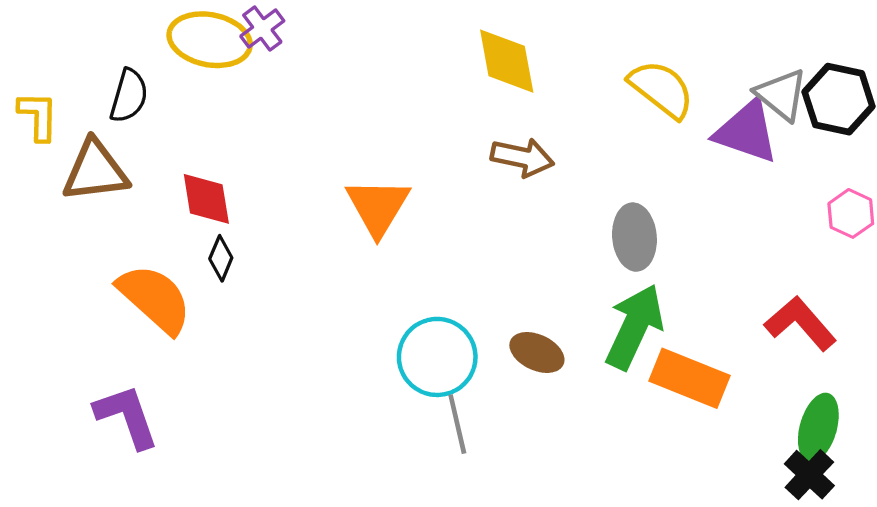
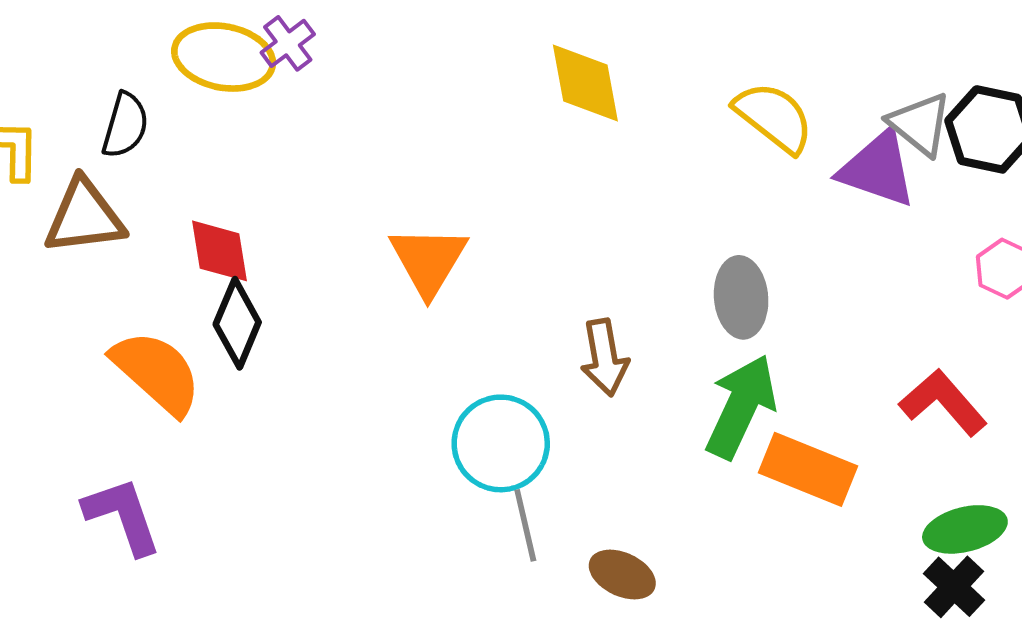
brown arrow: (522, 157) -> (605, 357), moved, turned 68
black diamond: (221, 258) -> (237, 323), size x1.6
brown ellipse: (537, 352) -> (622, 575), moved
green ellipse: (818, 428) -> (965, 529), turned 60

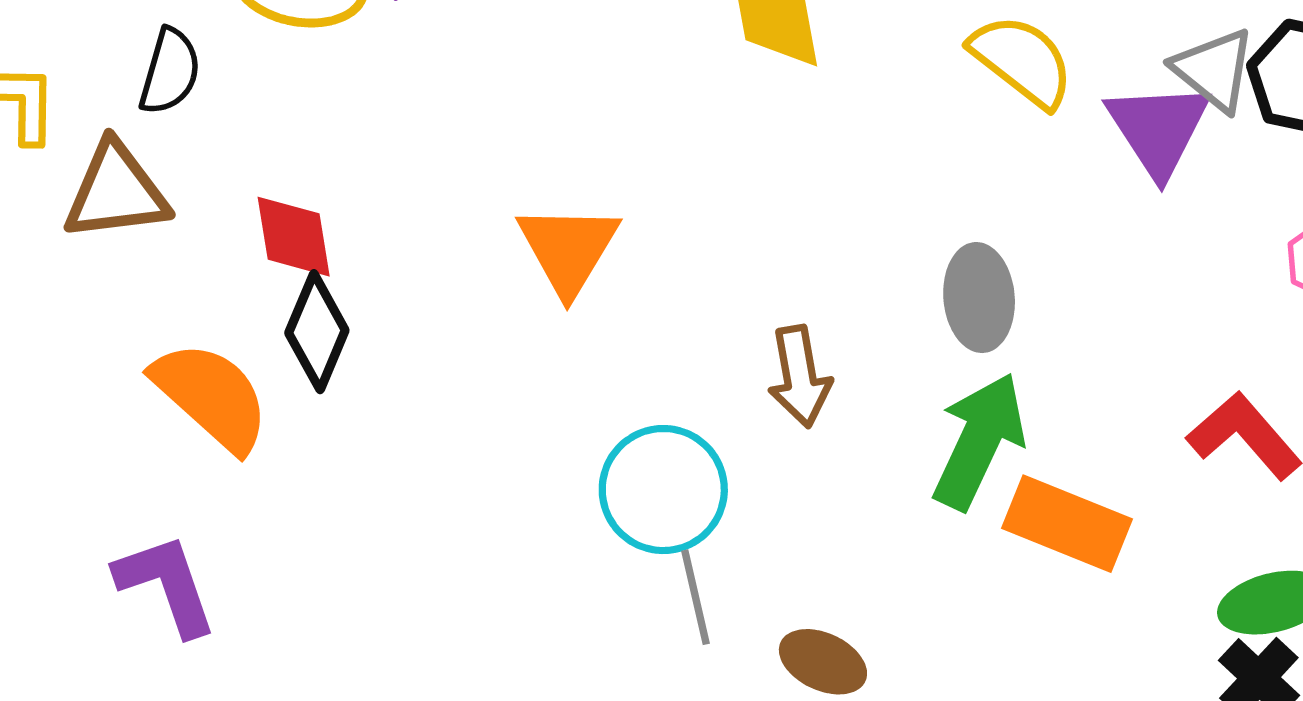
purple triangle: (878, 169) -> (1158, 129), turned 38

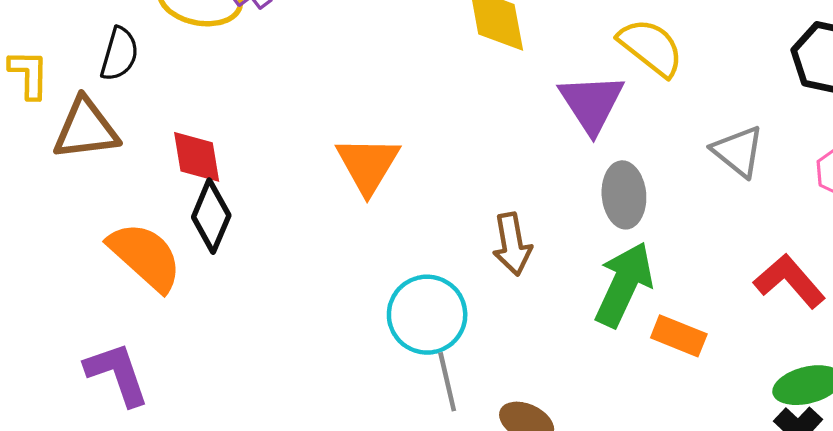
gray triangle: (1214, 70) -> (738, 151), moved
purple triangle: (1158, 129) -> (591, 103), moved
orange rectangle: (1067, 524) -> (679, 336), size x0.7

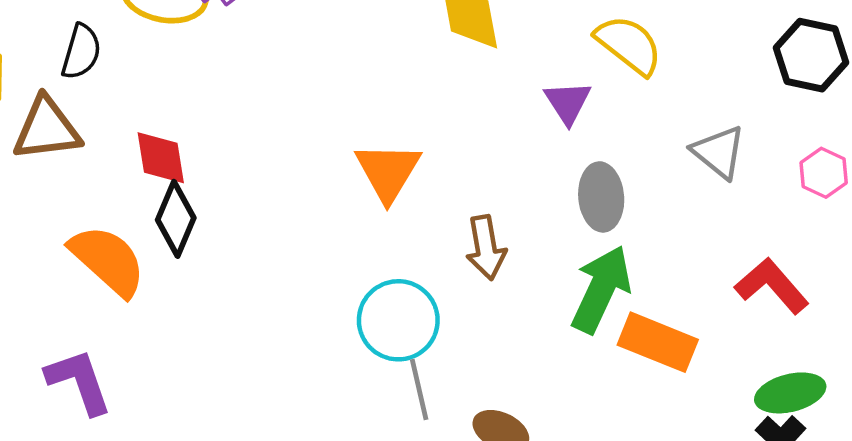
purple triangle: (591, 103) -> (568, 102), size x0.7
orange triangle: (368, 165) -> (388, 172), moved
orange rectangle: (679, 336) -> (658, 342), size x1.4

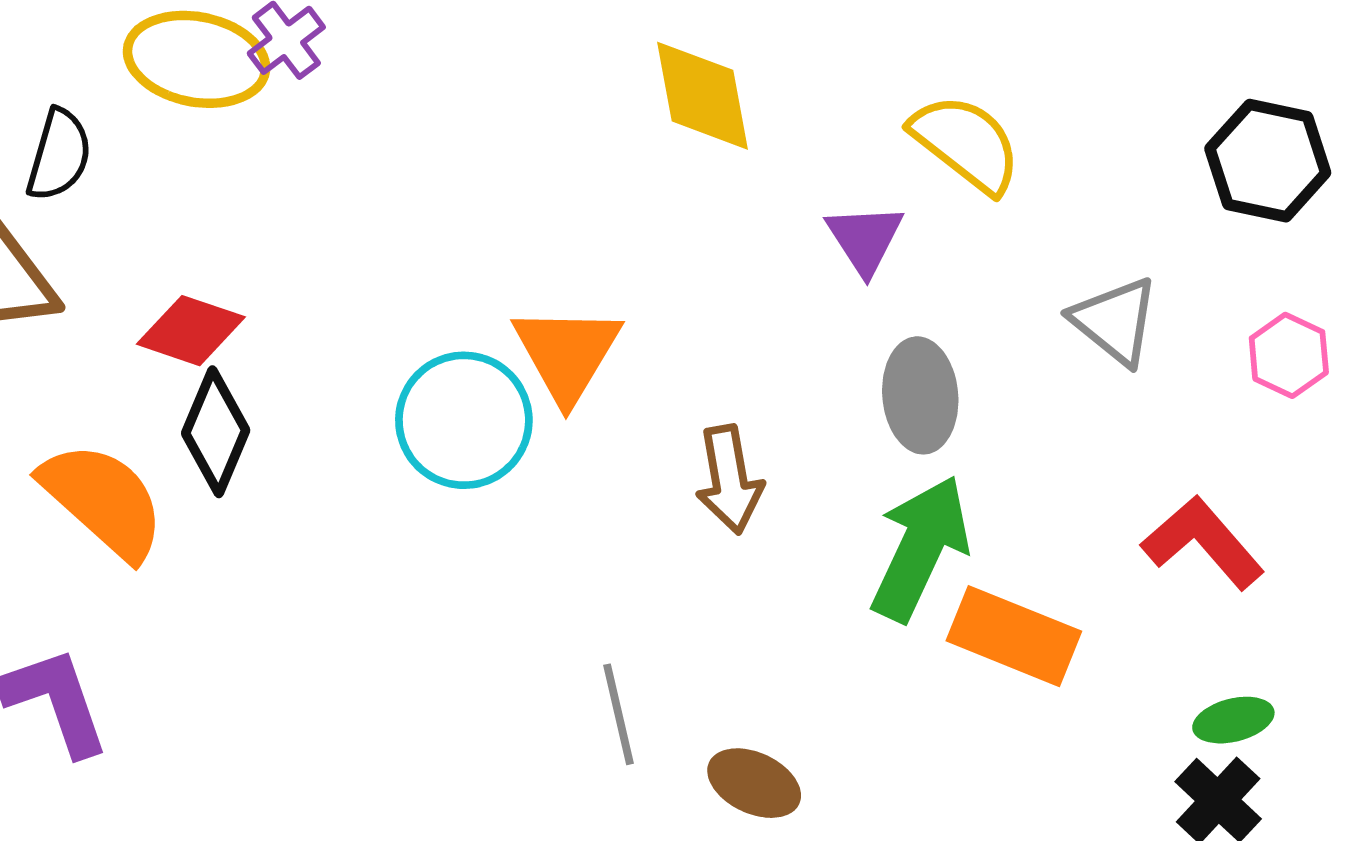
red diamond: (161, 158) -> (191, 331), turned -62
cyan circle: (398, 320) -> (464, 420), moved
green ellipse: (790, 393) -> (1233, 720), size x0.7

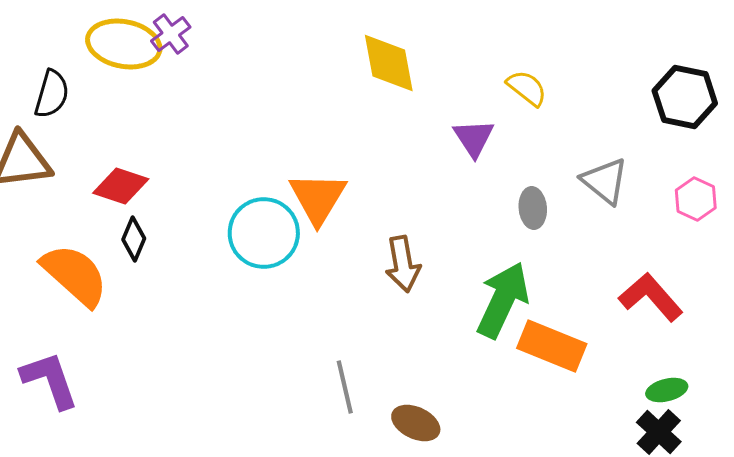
yellow semicircle: (966, 143) -> (527, 88), size x0.7
gray ellipse: (920, 395) -> (533, 208), moved, size x0.7
black diamond: (216, 432) -> (134, 239), size x0.7

